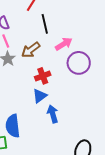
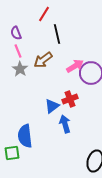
pink arrow: (64, 44) -> (75, 66), moved
red cross: (43, 76) -> (70, 99), moved

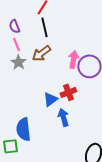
black line: (57, 34) -> (44, 27), moved
pink arrow: (75, 66) -> (73, 59), turned -48

